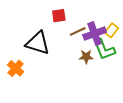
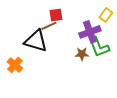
yellow rectangle: (111, 30) -> (106, 15), moved
brown line: (78, 31) -> (49, 26), moved

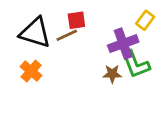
black triangle: (36, 41) -> (35, 33), moved
orange cross: (15, 65) -> (31, 71), moved

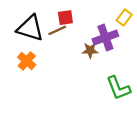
green L-shape: (136, 64) -> (118, 88), moved
brown star: (112, 74) -> (90, 50), moved

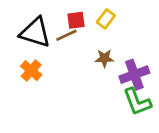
yellow rectangle: (124, 18) -> (106, 19), moved
purple cross: (105, 37) -> (134, 75), moved

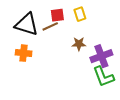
yellow rectangle: (106, 19) -> (80, 14), turned -56
orange cross: (31, 71) -> (24, 53), turned -35

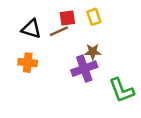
black triangle: (27, 24) -> (31, 29), size x0.7
purple cross: (101, 56) -> (84, 69), moved

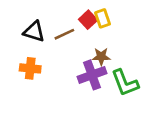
red square: (67, 18) -> (88, 20), moved, turned -35
green L-shape: (122, 90) -> (125, 83), moved

